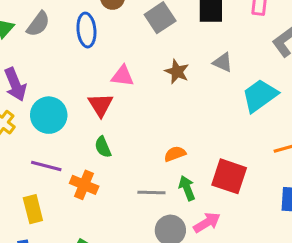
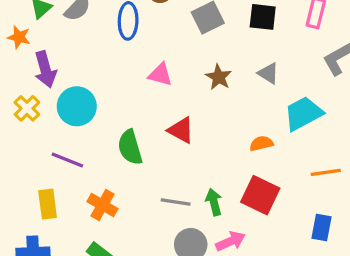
red triangle: (101, 105) -> (181, 130), moved, turned -36
green semicircle: (103, 147) -> (130, 147), size x1.5
orange semicircle: (175, 154) -> (261, 143), moved
orange cross: (84, 185) -> (103, 205), moved

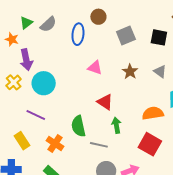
orange semicircle: (261, 143) -> (153, 113), size x1.5
green semicircle: (130, 147) -> (78, 126), moved
green arrow: (214, 202) -> (116, 125), moved
yellow rectangle: (48, 204) -> (22, 141), turned -30

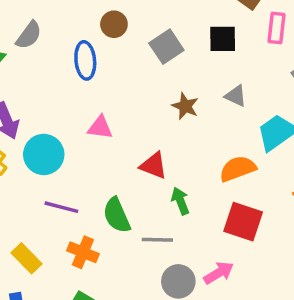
gray semicircle: (48, 24) -> (29, 35), moved
pink triangle: (95, 68) -> (100, 128), moved
purple line: (36, 115) -> (61, 207), moved

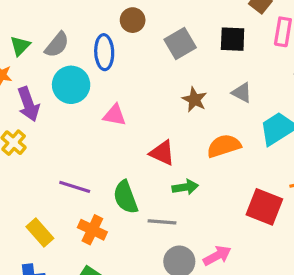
gray semicircle: (29, 35) -> (57, 45), moved
cyan circle: (44, 154) -> (71, 85), moved
orange semicircle: (238, 169) -> (224, 146), moved
green arrow: (180, 201) -> (185, 187), turned 100
red square: (243, 222) -> (264, 207), moved

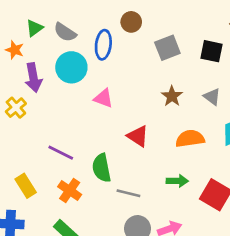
gray semicircle: (57, 45) -> (65, 32), turned 75
green arrow: (185, 187) -> (177, 181), moved

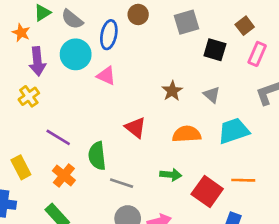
gray square: (167, 48) -> (186, 22), moved
pink triangle: (103, 98) -> (106, 76), moved
yellow cross: (16, 108) -> (29, 96), moved

